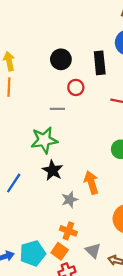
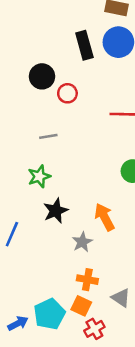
black rectangle: (100, 63) -> (84, 45), moved
red circle: (76, 87) -> (67, 93), moved
green star: (44, 140) -> (39, 176), size x0.7
black star: (53, 170) -> (56, 211), turned 30

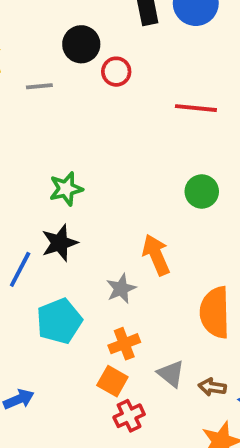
gray line: (48, 136) -> (39, 86), moved
black star: (56, 211) -> (60, 243), moved
orange cross: (87, 280) -> (124, 344), turned -36
cyan pentagon: (49, 314) -> (59, 321), moved

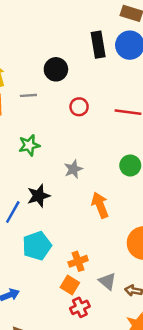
red circle: (116, 72) -> (79, 107), moved
green star: (66, 189) -> (29, 145), moved
gray star: (121, 289) -> (73, 169), moved

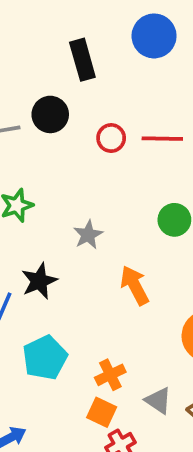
black rectangle: (98, 45) -> (82, 60), moved
black circle: (56, 69) -> (50, 114), moved
red circle: (79, 107) -> (111, 138), moved

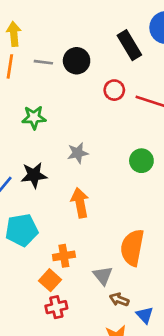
black rectangle: (82, 60) -> (129, 45), moved, turned -32
orange arrow: (135, 285) -> (80, 203), moved
gray triangle: (158, 401) -> (103, 276), moved

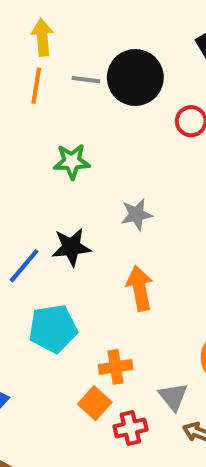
black circle: (77, 61) -> (135, 78), size x1.4
red cross: (56, 307) -> (130, 428), moved

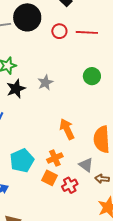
black star: (71, 247) -> (16, 89), moved
orange arrow: (140, 288) -> (67, 129), moved
cyan pentagon: (53, 329) -> (22, 161), moved

